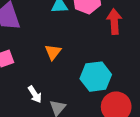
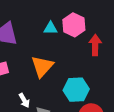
orange triangle: (53, 52) -> (42, 66), size x1.6

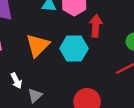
cyan hexagon: (76, 90) -> (74, 49), moved

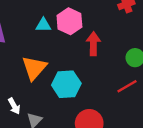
cyan hexagon: (74, 49) -> (66, 84), moved

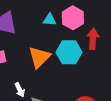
cyan hexagon: (66, 84) -> (69, 52), moved

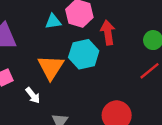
white arrow: (20, 90) -> (33, 95), moved

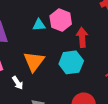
cyan hexagon: (84, 54) -> (71, 62), moved

